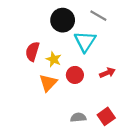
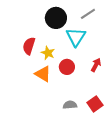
gray line: (98, 16) -> (88, 14), turned -63
red arrow: (107, 73) -> (96, 65), turned -40
orange triangle: (48, 83) -> (43, 74), turned -42

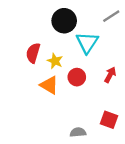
gray line: (88, 14) -> (111, 16), moved
red square: (95, 104) -> (109, 120), turned -35
gray semicircle: (70, 105) -> (78, 132), moved

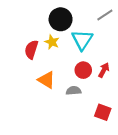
yellow star: (55, 61) -> (52, 42), moved
red circle: (77, 77) -> (83, 70), moved
gray semicircle: (78, 132) -> (74, 91), moved

